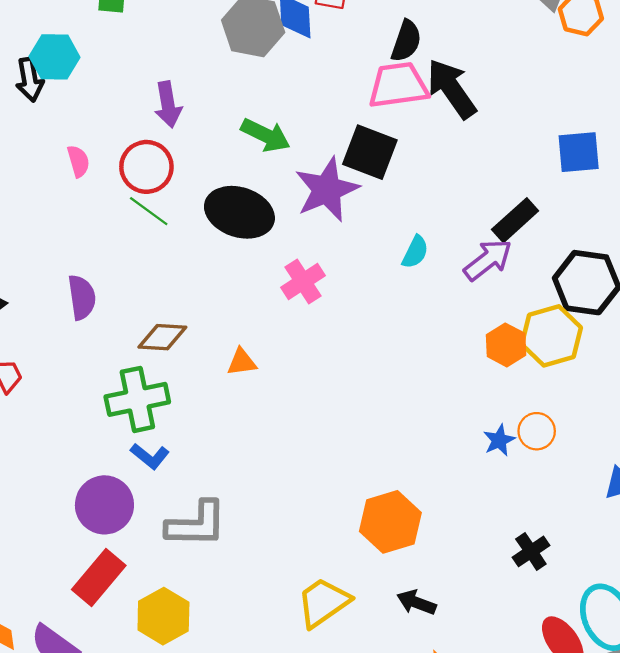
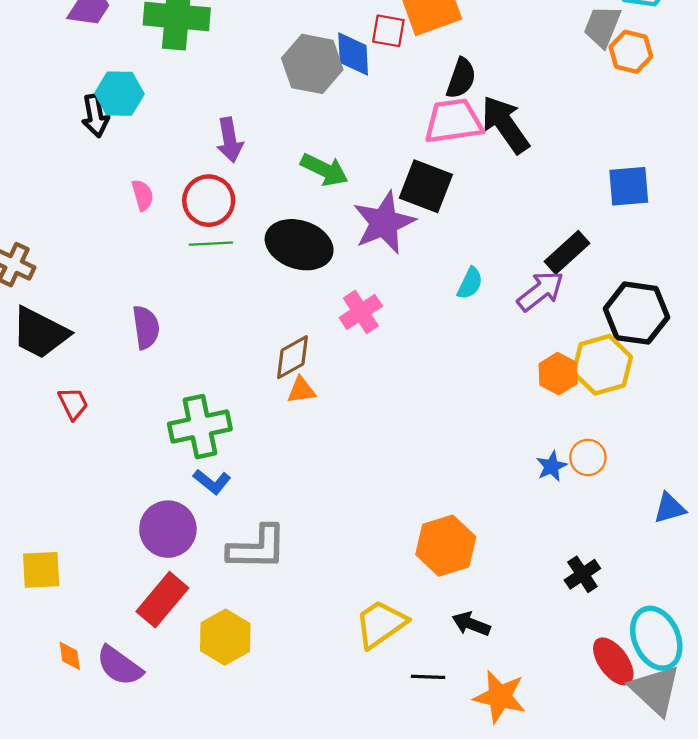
green line: (149, 211) -> (211, 244), turned -39
brown diamond: (162, 337) -> (292, 357), moved, turned -33

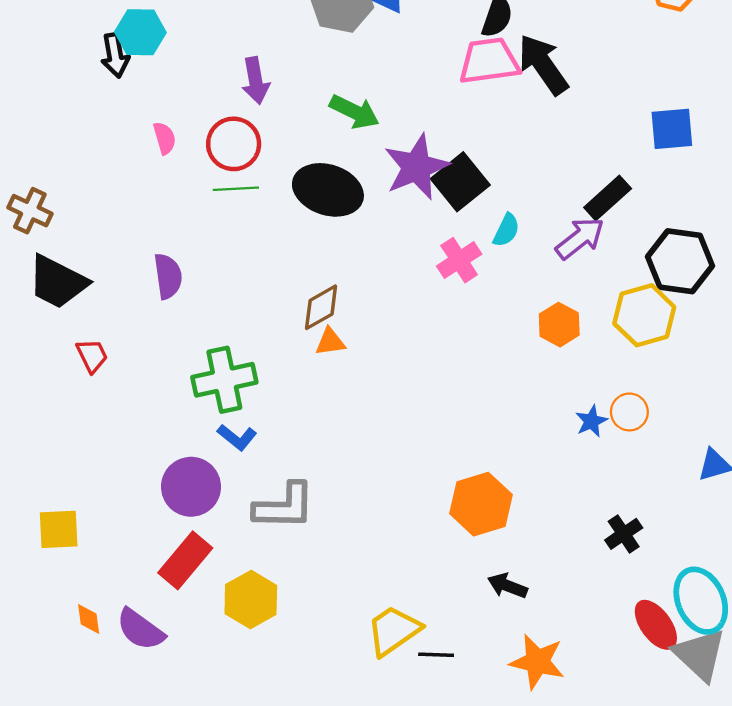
black square: (426, 186) -> (460, 182), moved, turned 30
pink cross: (361, 312) -> (459, 260), moved
orange hexagon: (558, 374) -> (559, 325), moved
yellow trapezoid: (381, 624) -> (394, 631), moved
black line: (428, 677) -> (436, 655), moved

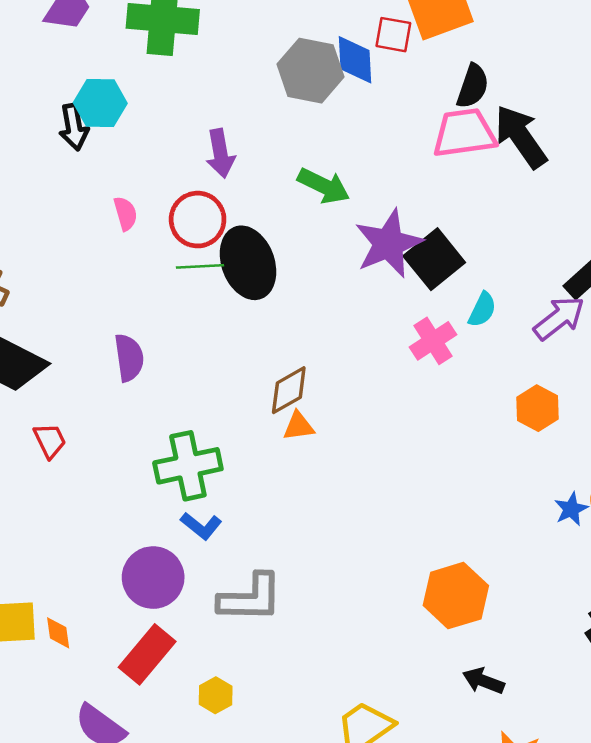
black ellipse: (328, 190) -> (248, 263), moved, turned 52
yellow hexagon: (251, 600) -> (216, 695), size x0.6
orange diamond: (89, 619) -> (58, 633), moved

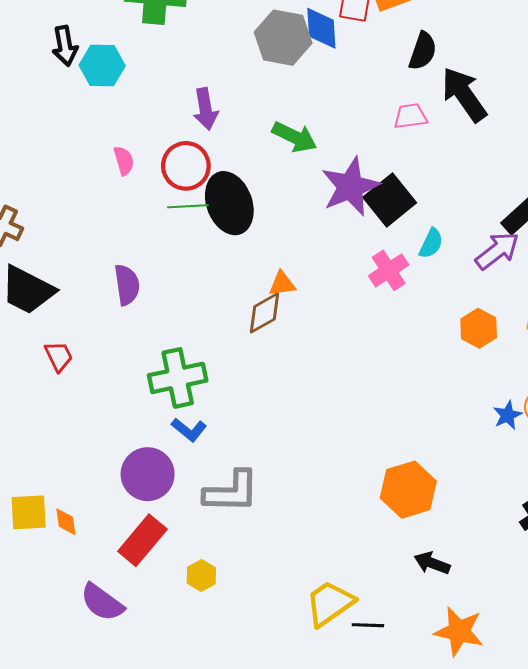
black arrow: (74, 127) -> (65, 46), moved
pink trapezoid: (464, 133) -> (410, 116), moved, size x0.6
orange triangle: (298, 426) -> (282, 284), moved

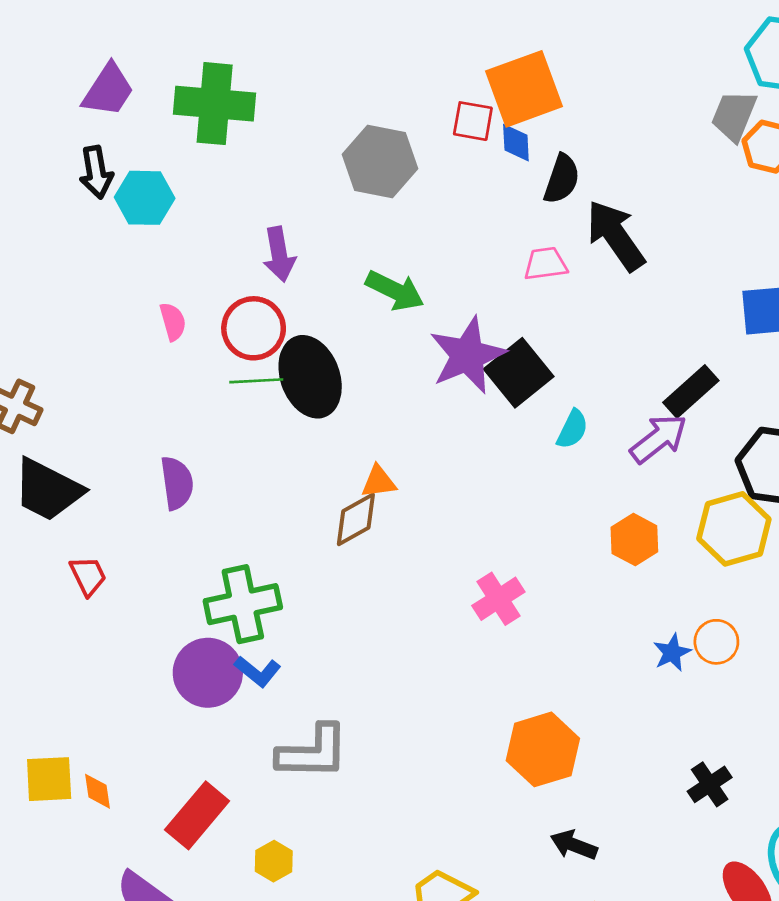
blue diamond: (321, 28) -> (516, 143), moved, size x0.7
pink cross: (389, 270) -> (498, 599), moved
purple circle: (148, 474) -> (208, 673), moved

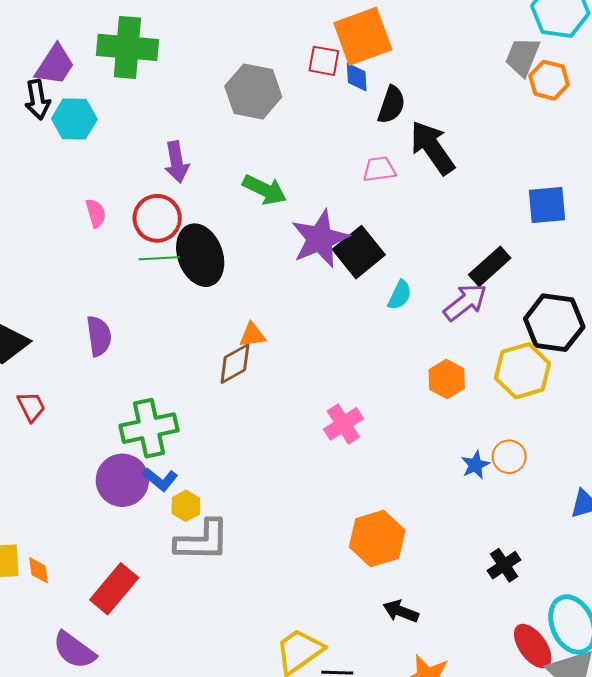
purple trapezoid: (108, 90) -> (55, 65), moved
yellow hexagon: (274, 861) -> (186, 506), moved

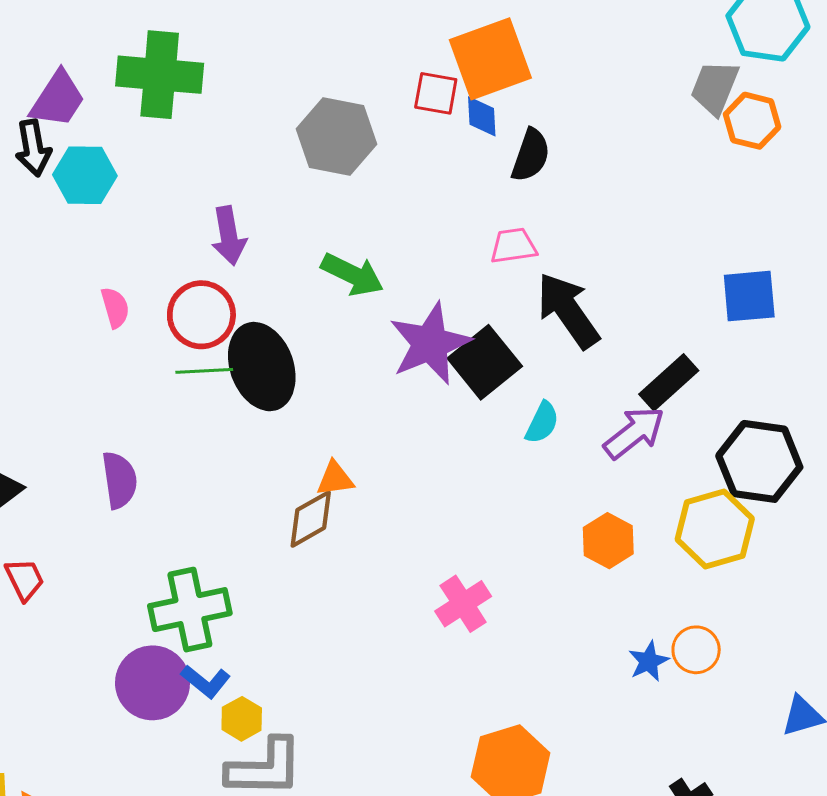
black arrow: (432, 148) -> (568, 310), moved

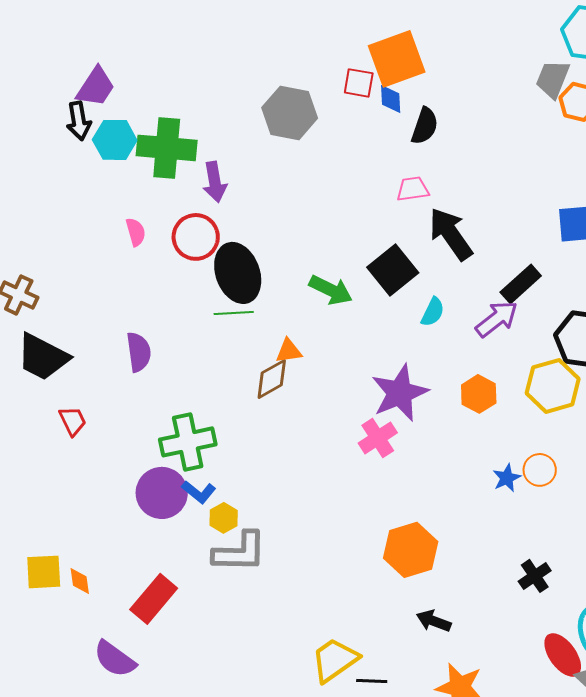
green cross: (160, 75) -> (167, 148), moved
green arrow: (352, 275) -> (331, 290), moved
purple star: (430, 344) -> (400, 393), moved
green line: (204, 371) -> (234, 313), moved

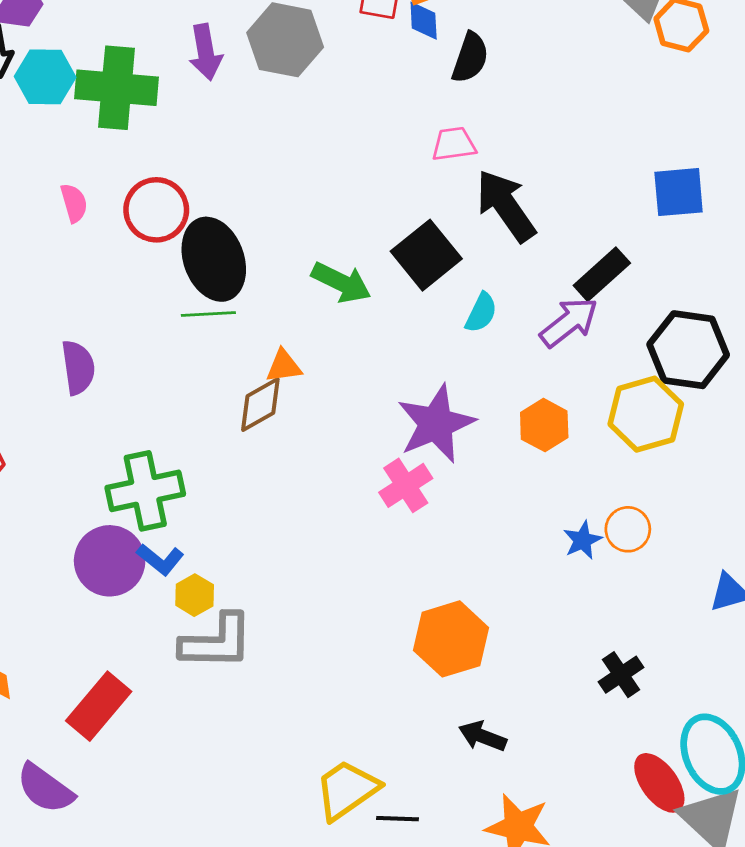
purple arrow: (215, 182) -> (206, 52), moved

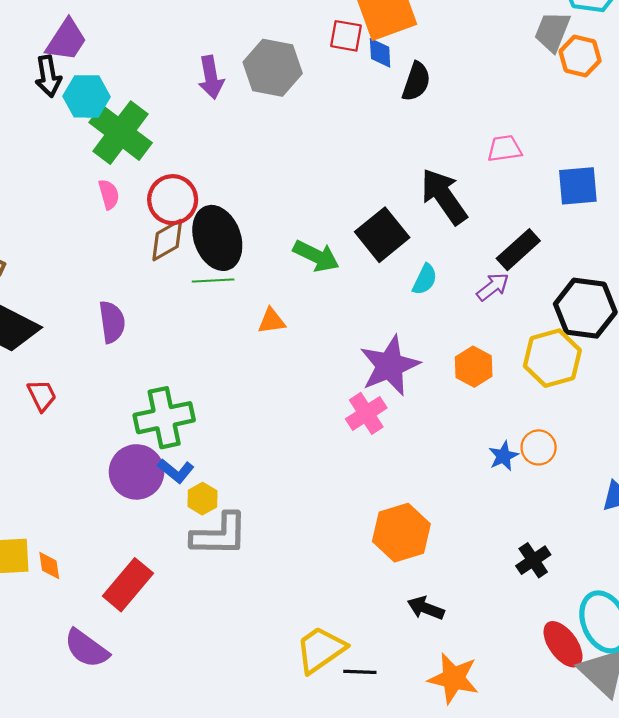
green cross: (116, 88) -> (121, 133), moved, turned 32
pink trapezoid: (454, 144) -> (505, 149), moved
purple arrow: (569, 322) -> (493, 287), size x0.7
brown diamond: (260, 405) -> (167, 240), moved

